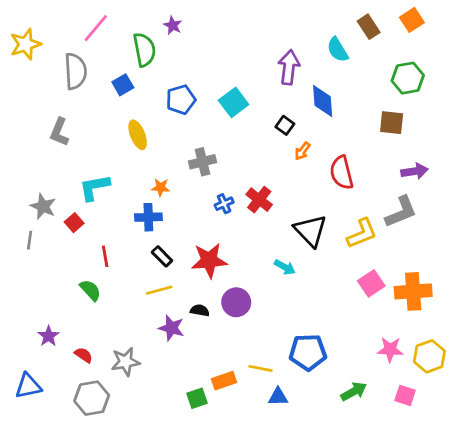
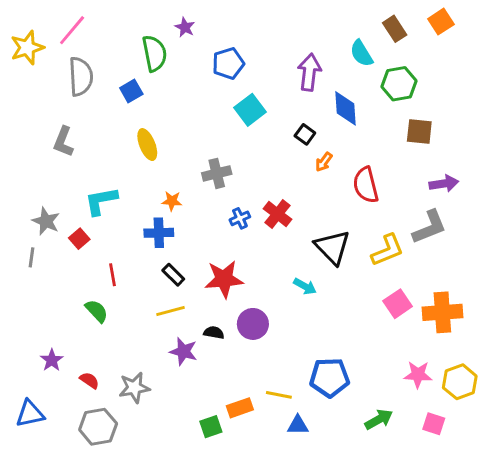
pink line: (96, 28) -> (72, 30), moved
green hexagon: (408, 78) -> (399, 84), moved
blue pentagon: (181, 100) -> (228, 64), moved

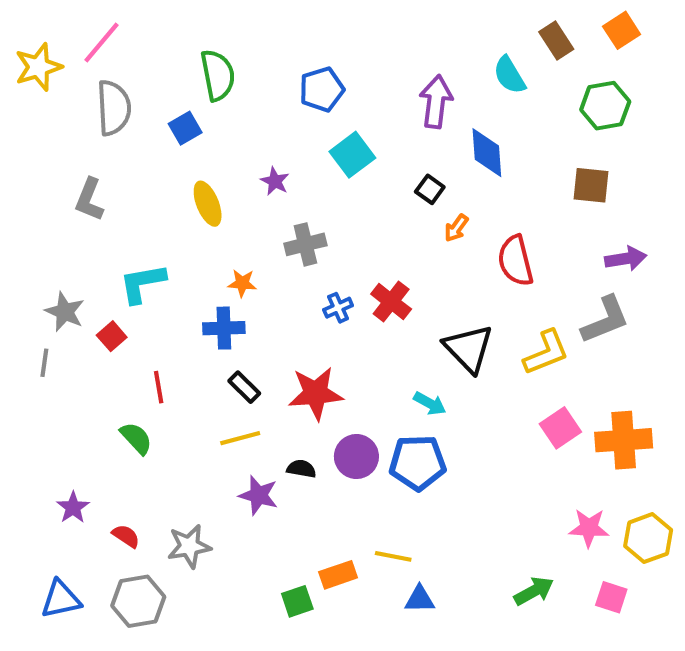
purple star: (185, 27) -> (275, 181), moved
green hexagon: (399, 84) -> (605, 106), moved
blue pentagon: (330, 377) -> (418, 463), moved
blue triangle: (30, 414) -> (61, 599), moved

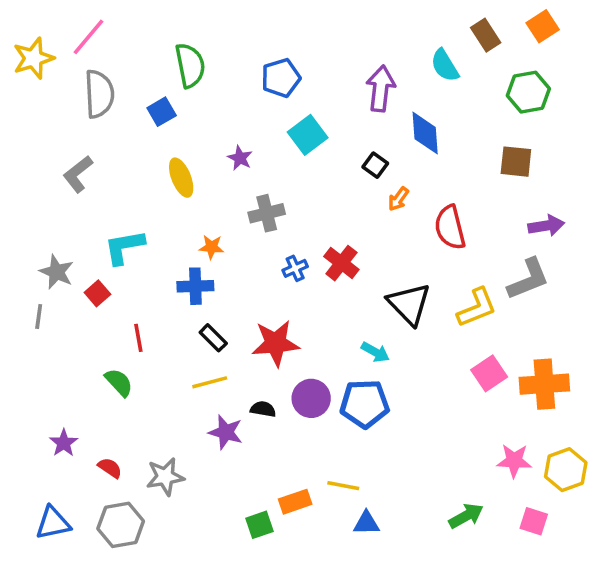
gray L-shape: (89, 200) -> (78, 174), turned 30

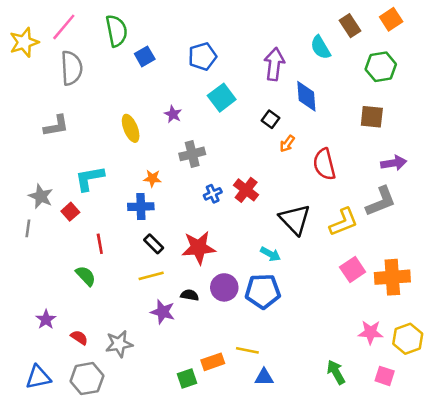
green semicircle: (190, 65) -> (116, 31), moved
blue square: (162, 112) -> (145, 56), moved
gray L-shape: (78, 174) -> (56, 126), turned -152
green arrow: (466, 516) -> (336, 372), turned -90

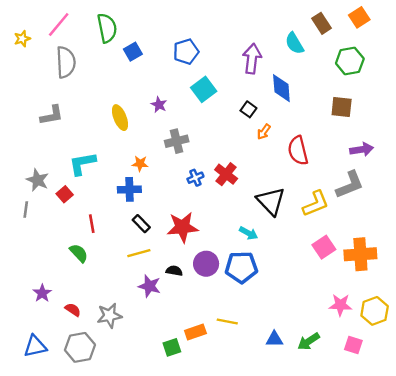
yellow star: (24, 42) -> (22, 39), size x0.6
green arrow: (336, 372) -> (309, 341), turned -95
blue triangle: (264, 377) -> (274, 339), moved

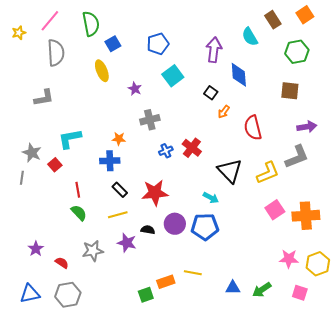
yellow ellipse: (120, 118) -> (102, 71), moved
green semicircle: (79, 253) -> (79, 213), moved
gray star: (109, 316) -> (93, 251), moved

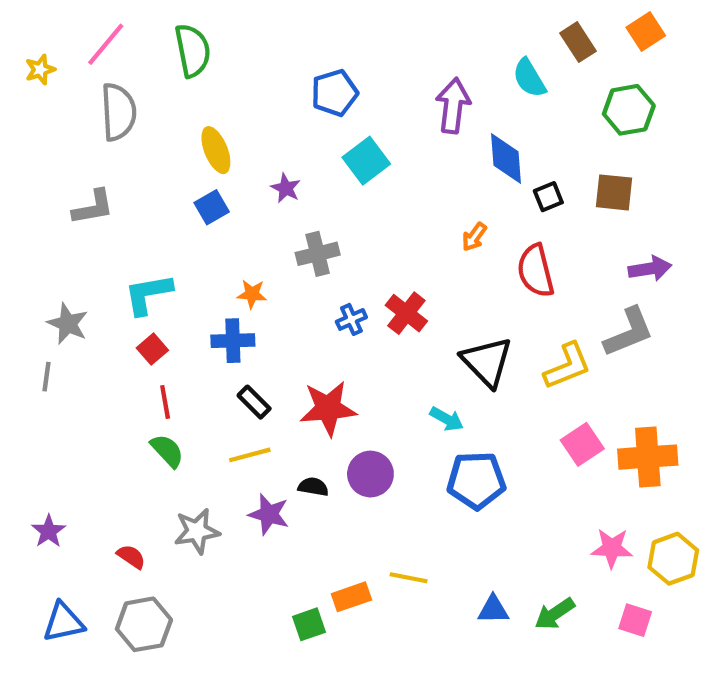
blue square: (113, 44) -> (212, 207), moved
black square: (211, 93) -> (548, 197), moved, turned 32
red square: (55, 165) -> (152, 349), moved
blue pentagon: (205, 227) -> (476, 480), moved
purple star: (36, 249) -> (49, 531), moved

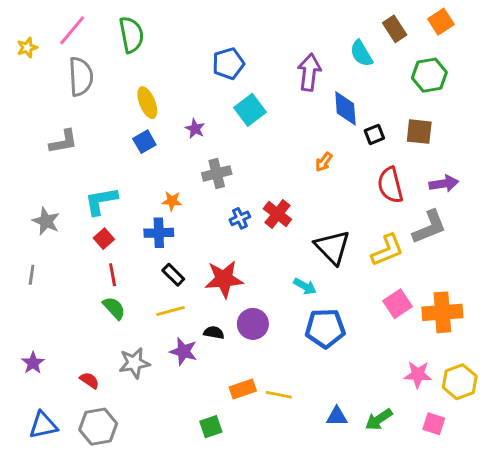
red semicircle: (536, 271) -> (390, 185), moved
gray line: (46, 377) -> (32, 275), moved
orange rectangle: (351, 597) -> (243, 389), moved

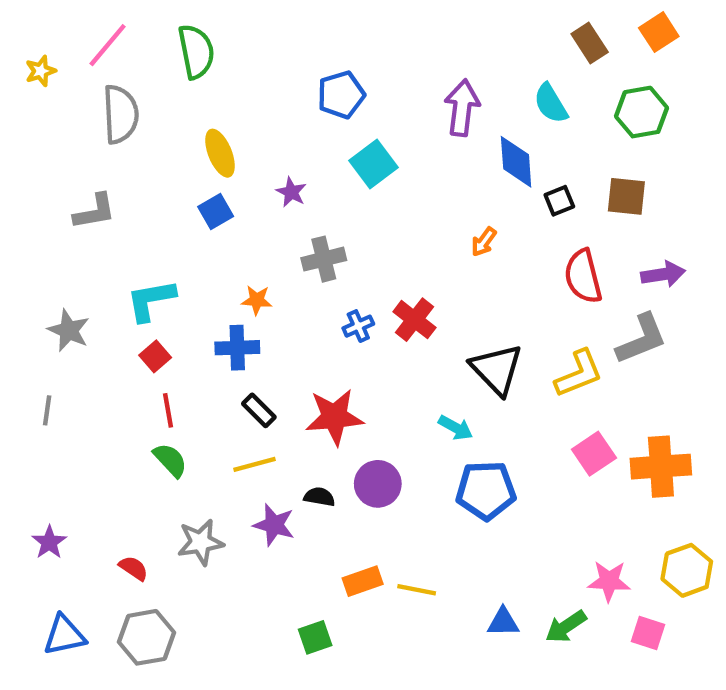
cyan semicircle: (361, 53) -> (551, 103), moved
pink star: (418, 375) -> (609, 581), moved

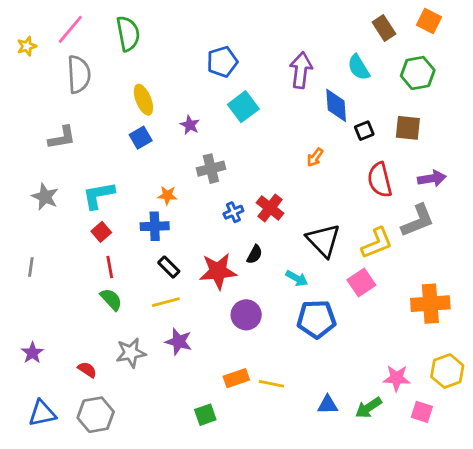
orange square: (659, 32) -> (429, 21), turned -30
gray star: (69, 330) -> (45, 197), moved
pink square: (594, 454) -> (361, 282), moved
black semicircle: (319, 497) -> (255, 254), moved, turned 108

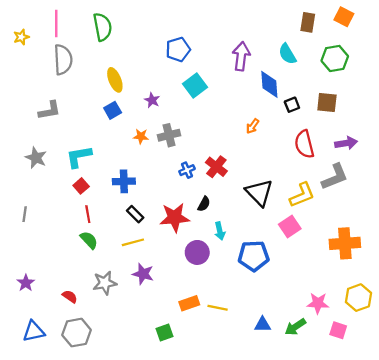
brown rectangle: (384, 28) -> (308, 22), turned 42
pink line: (70, 29) -> (56, 24), turned -40
orange star: (167, 195) -> (141, 136), moved
cyan arrow: (297, 278) -> (220, 231), moved, turned 48

